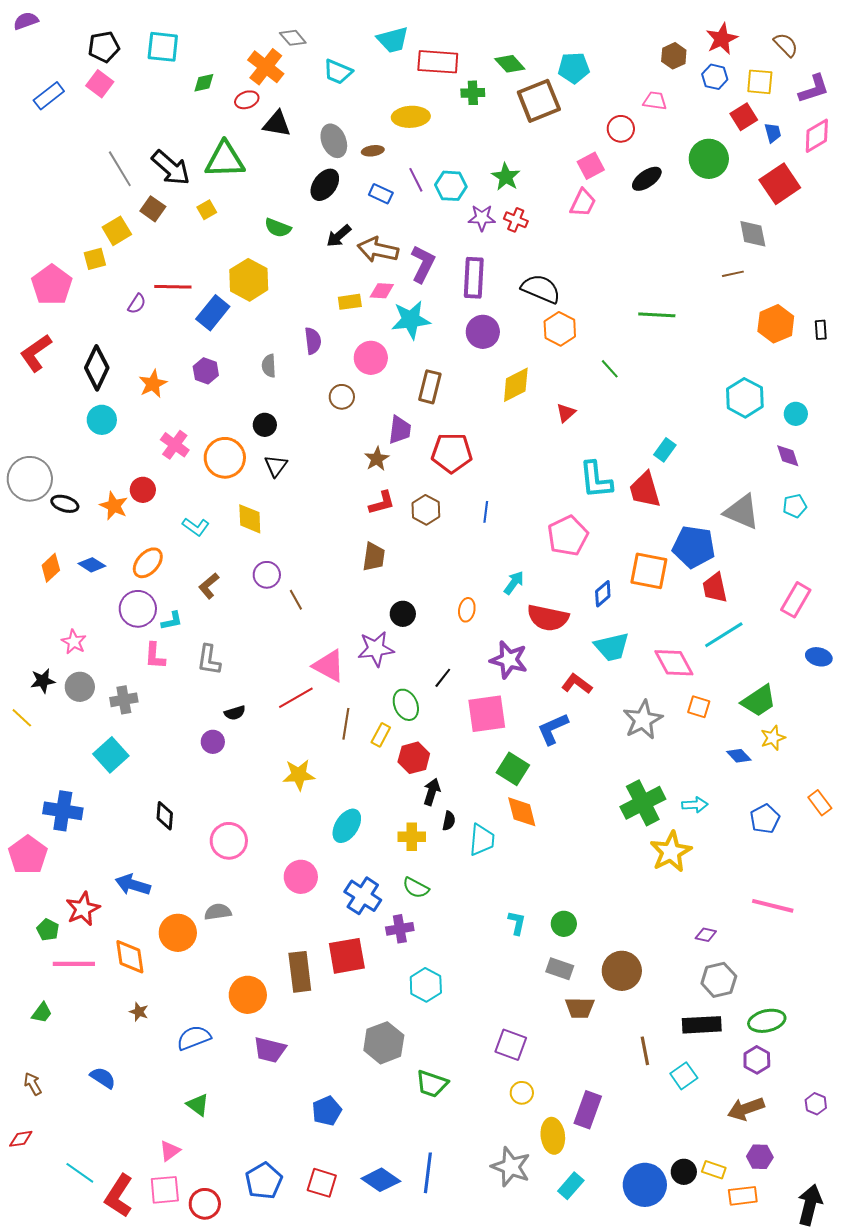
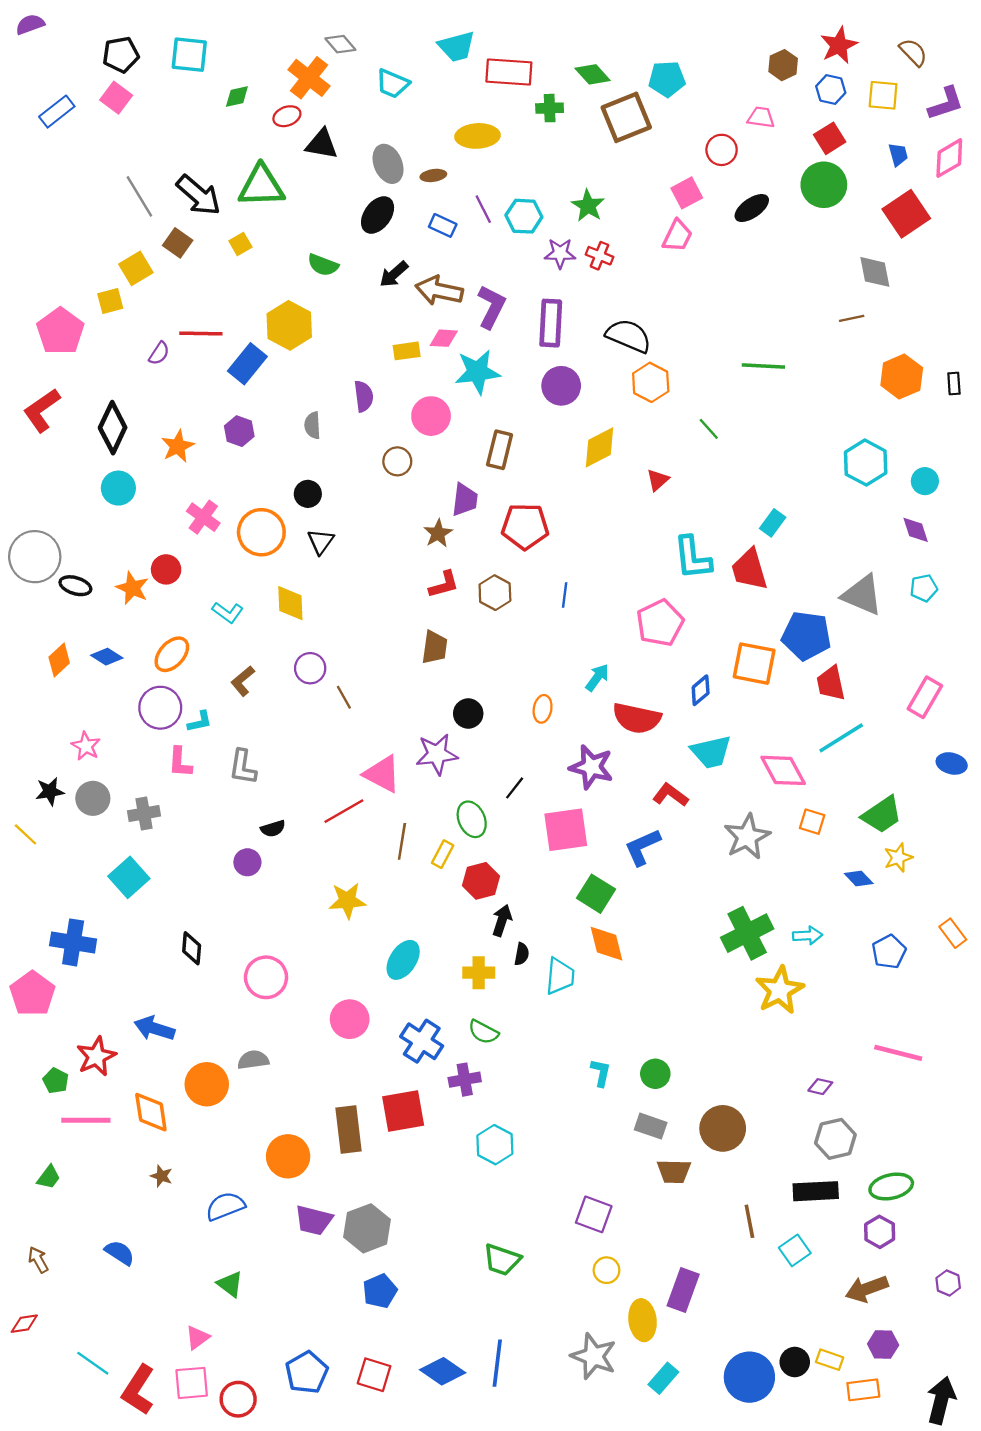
red square: (744, 117) -> (830, 138), moved
gray hexagon: (384, 1043) -> (367, 1228), moved

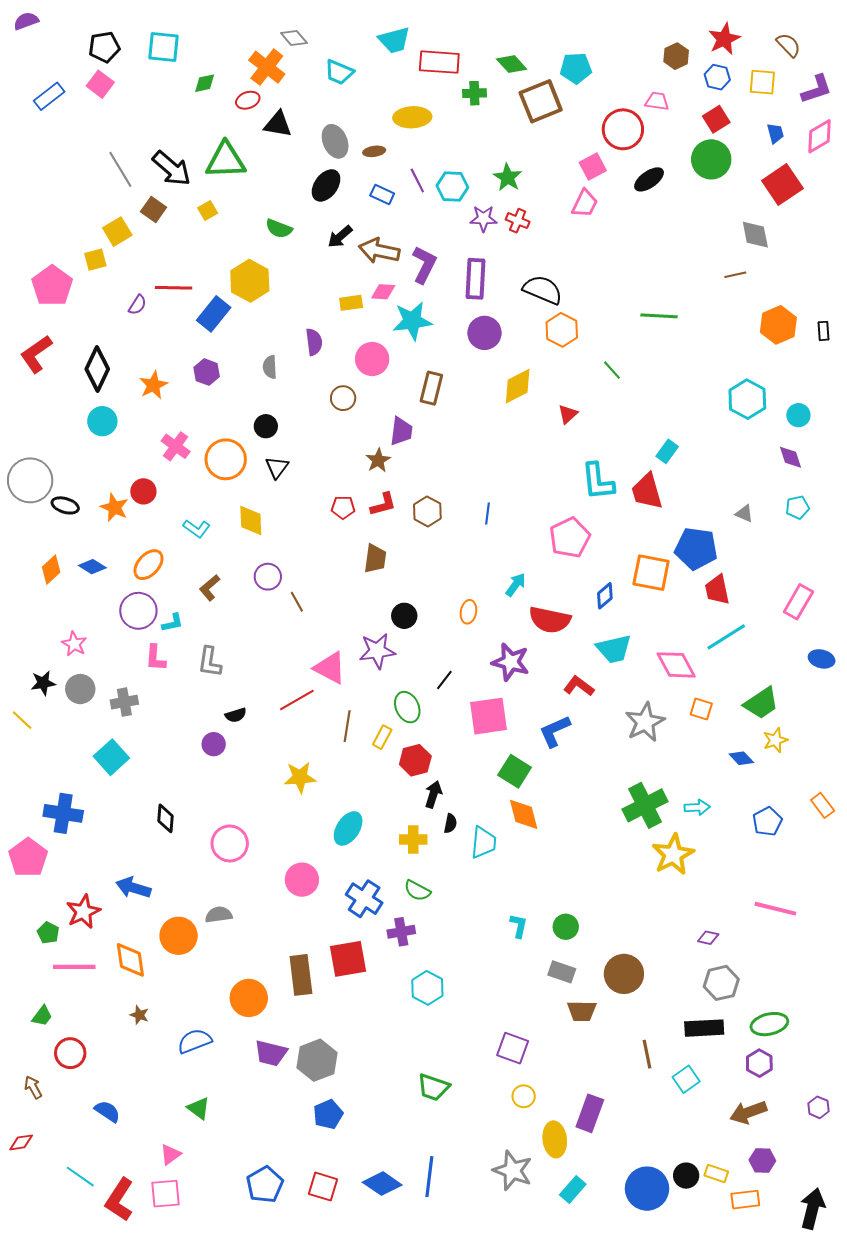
red circle: (722, 150) -> (623, 129), size x1.5
red pentagon: (525, 526) -> (343, 507), moved, size x0.6
gray triangle: (862, 595) -> (744, 513), size x0.5
blue semicircle: (120, 1253) -> (107, 1111), moved
red circle: (238, 1399) -> (70, 1053), moved

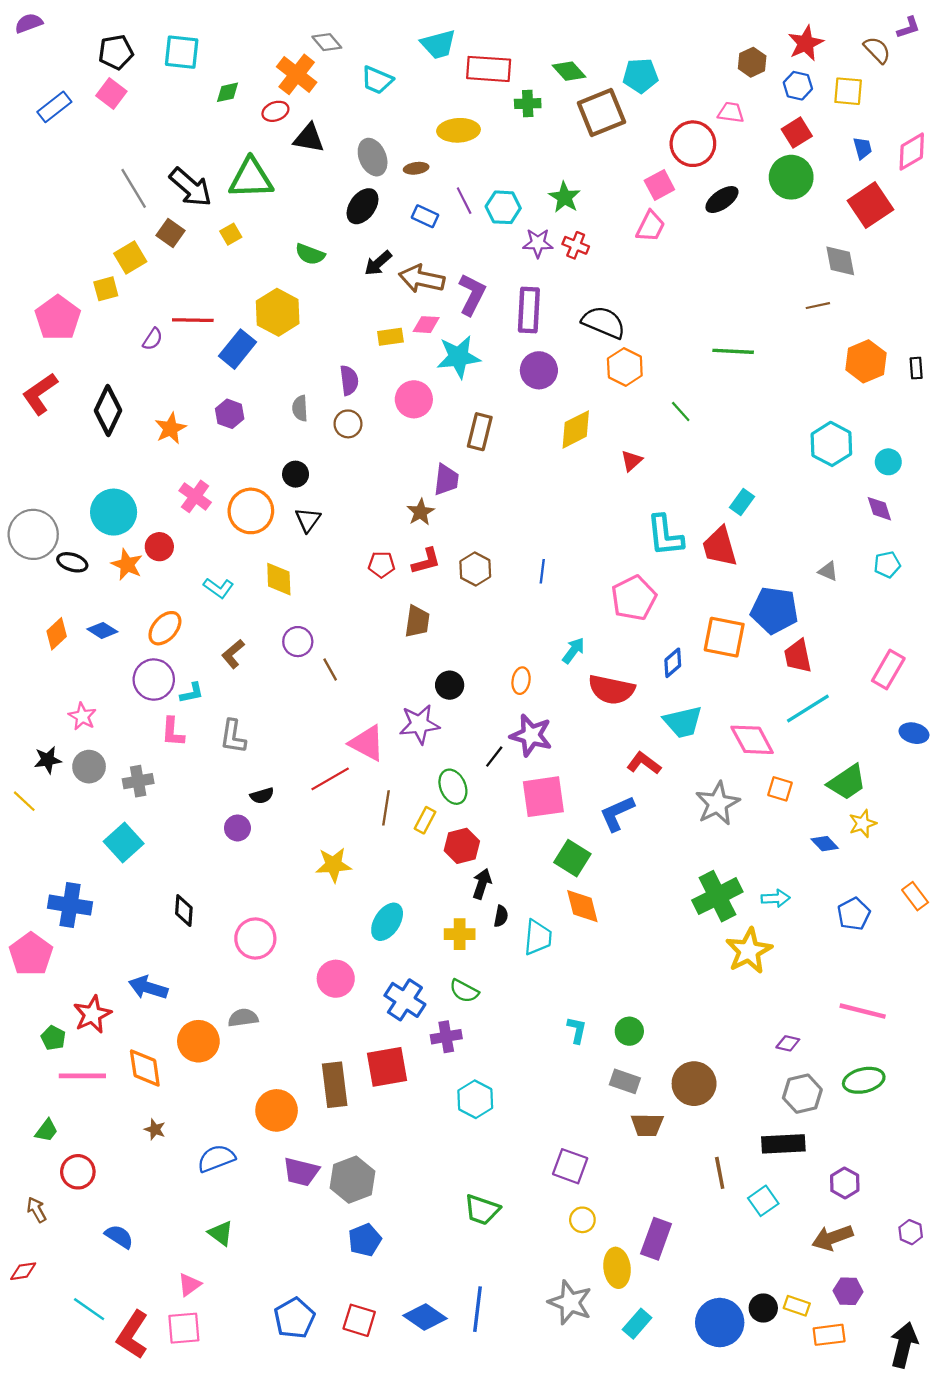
purple L-shape: (817, 89) -> (908, 28), moved, size x0.7
brown circle: (343, 398) -> (348, 424), moved
cyan circle: (102, 421) -> (114, 512), moved, size x1.4
purple star: (511, 662) -> (531, 735), moved
green ellipse: (769, 1024) -> (864, 1080), moved

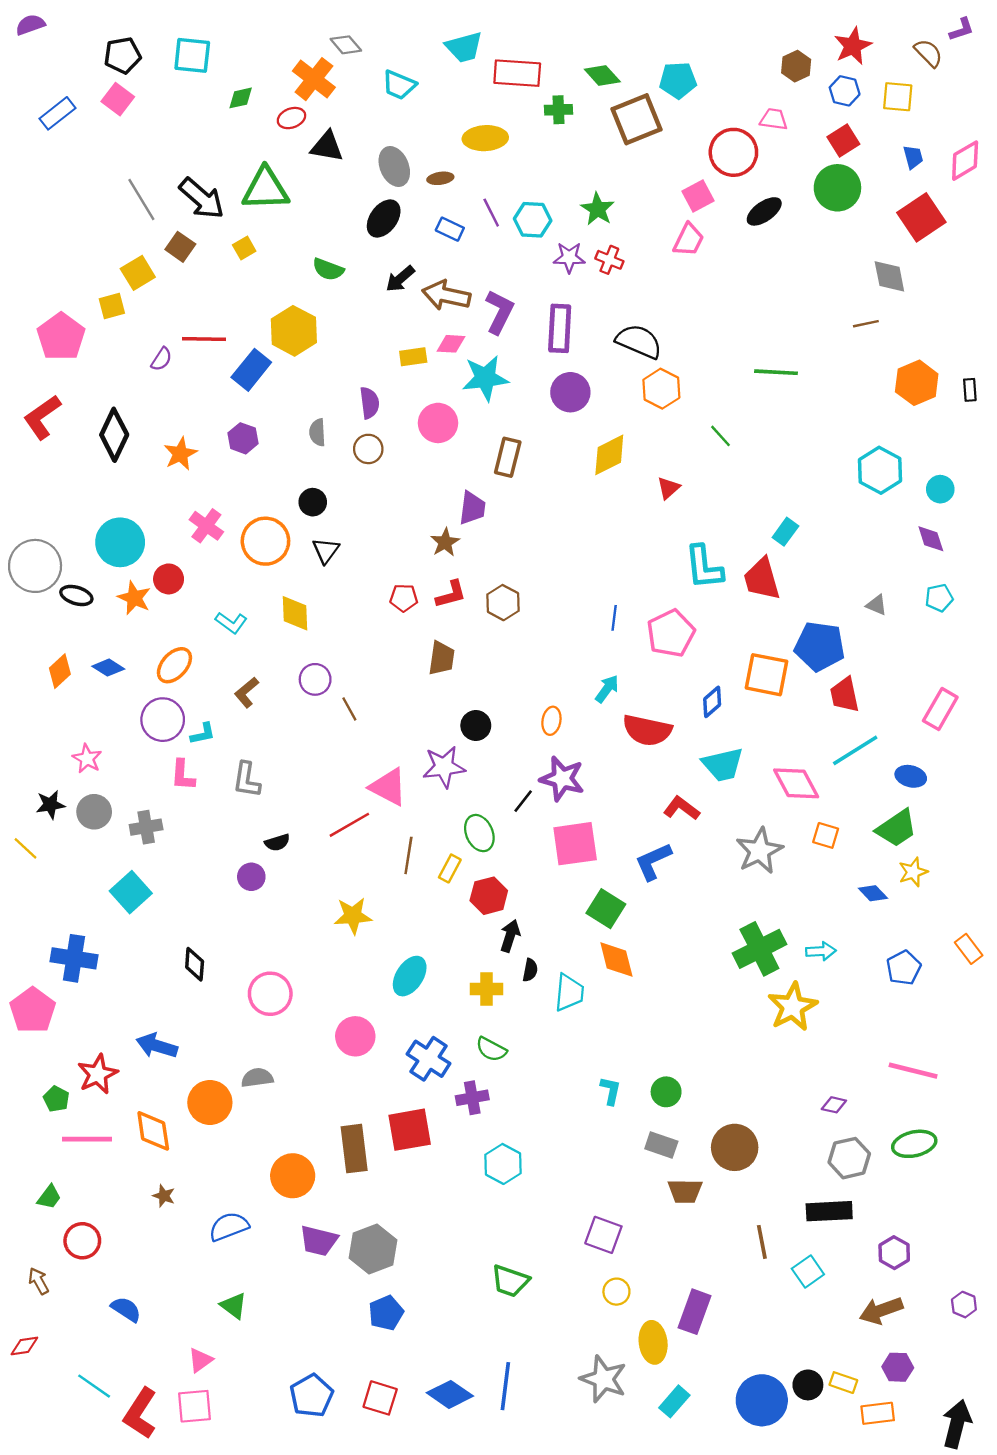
blue line: (542, 571) -> (614, 618), moved
blue ellipse: (914, 733) -> (911, 776), moved

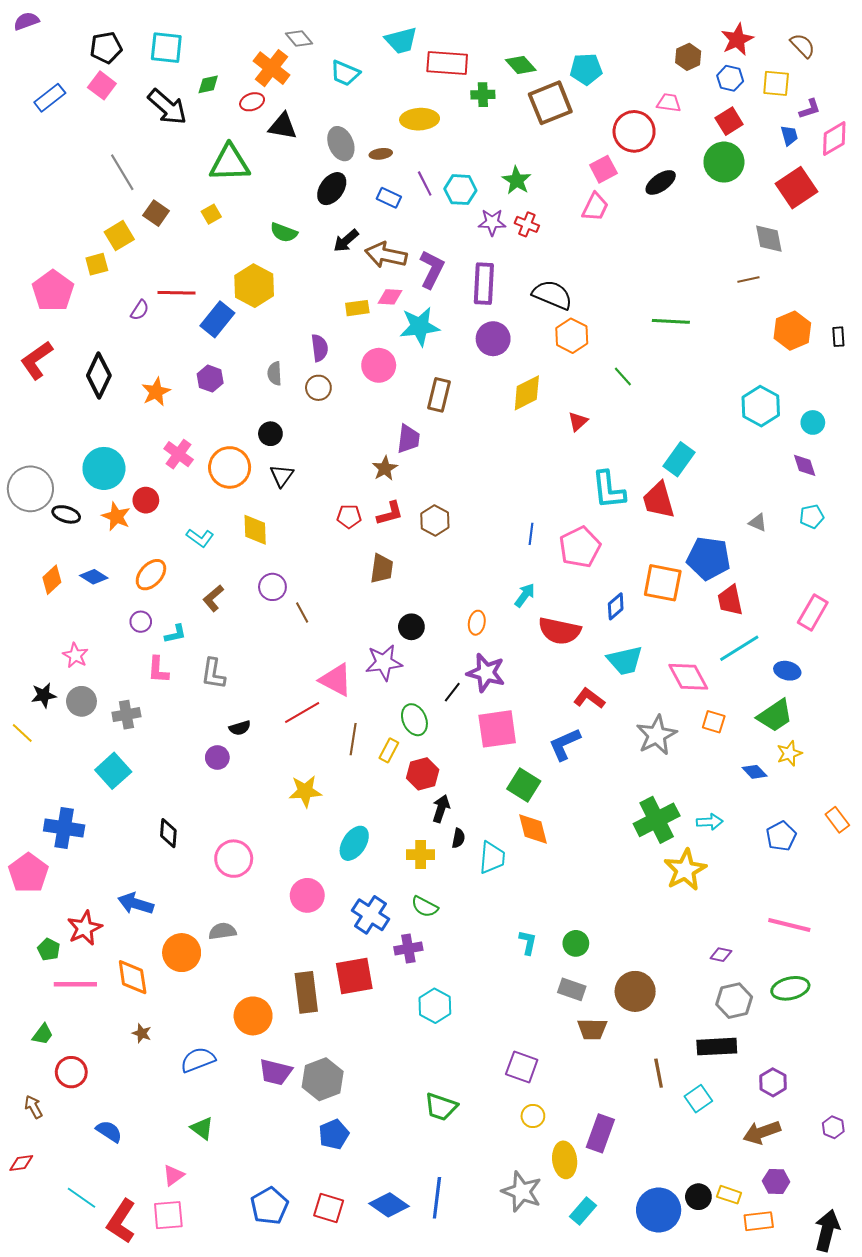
purple L-shape: (962, 29) -> (810, 109), moved
black arrow: (202, 198) -> (167, 107), moved
cyan rectangle: (785, 532) -> (679, 459), size x1.4
purple circle: (163, 720) -> (141, 622), size x0.6

